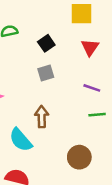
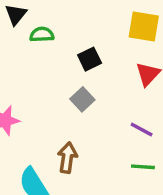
gray square: (46, 73) -> (82, 99), turned -35

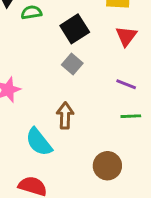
black square: (90, 59) -> (75, 29), size x1.4

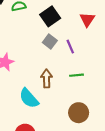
purple line: (126, 84) -> (70, 47), moved, turned 48
green line: (131, 116) -> (77, 75), moved

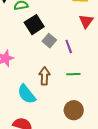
black square: (50, 16) -> (34, 25), moved

